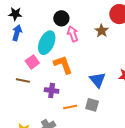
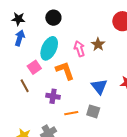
black circle: (61, 18) -> (53, 18), moved
brown star: (102, 31) -> (98, 44), moved
pink arrow: (73, 34) -> (79, 49), moved
brown line: (23, 80) -> (25, 86), turned 48

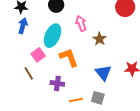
brown star: (98, 44) -> (99, 39), moved
pink arrow: (79, 49) -> (81, 23), moved

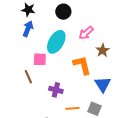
pink arrow: (81, 23) -> (86, 33), turned -119
pink square: (38, 55) -> (40, 59), turned 32
orange L-shape: (69, 58) -> (82, 65), moved

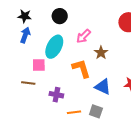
brown line: (28, 77) -> (28, 83), turned -56
blue triangle: (103, 84) -> (103, 87), turned -30

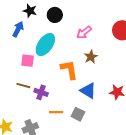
black star: (25, 16) -> (30, 11), moved
pink arrow: (83, 36) -> (84, 32), moved
brown line: (28, 83) -> (23, 86), moved

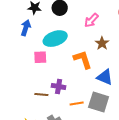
cyan ellipse: (45, 45) -> (55, 39), turned 45
brown line: (23, 86) -> (41, 94), moved
gray square: (78, 114) -> (99, 102), size x1.5

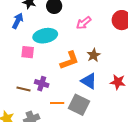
brown star: (102, 43) -> (94, 55), moved
orange L-shape: (83, 60) -> (69, 60), turned 80

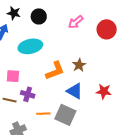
pink arrow: (84, 23) -> (76, 22), moved
pink square: (28, 52) -> (13, 76), moved

